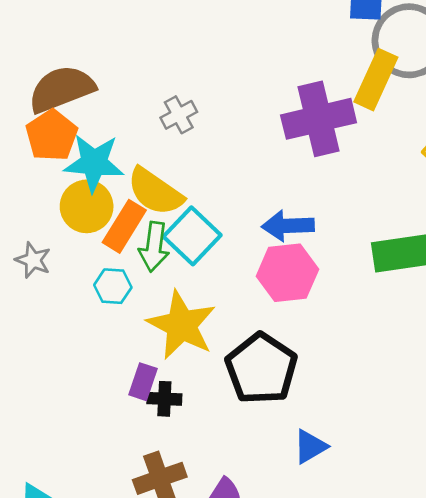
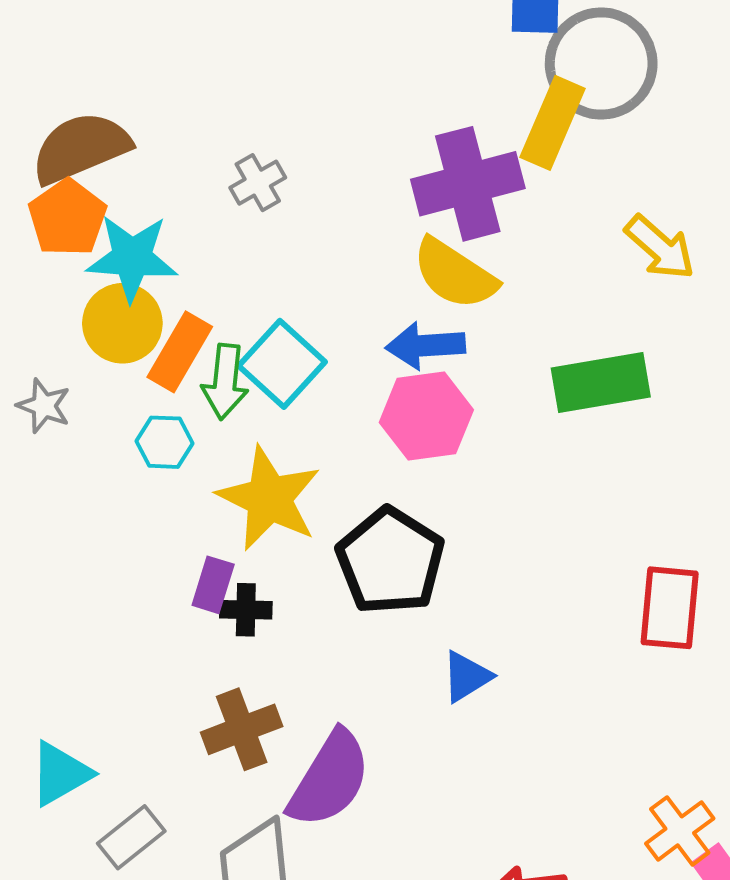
yellow semicircle: (155, 192) -> (455, 274), moved

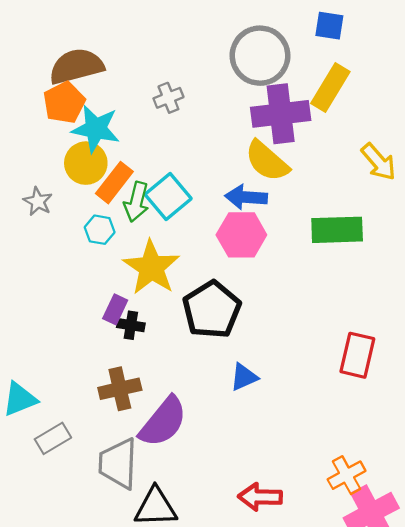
gray circle: (601, 64) -> (260, 56), moved

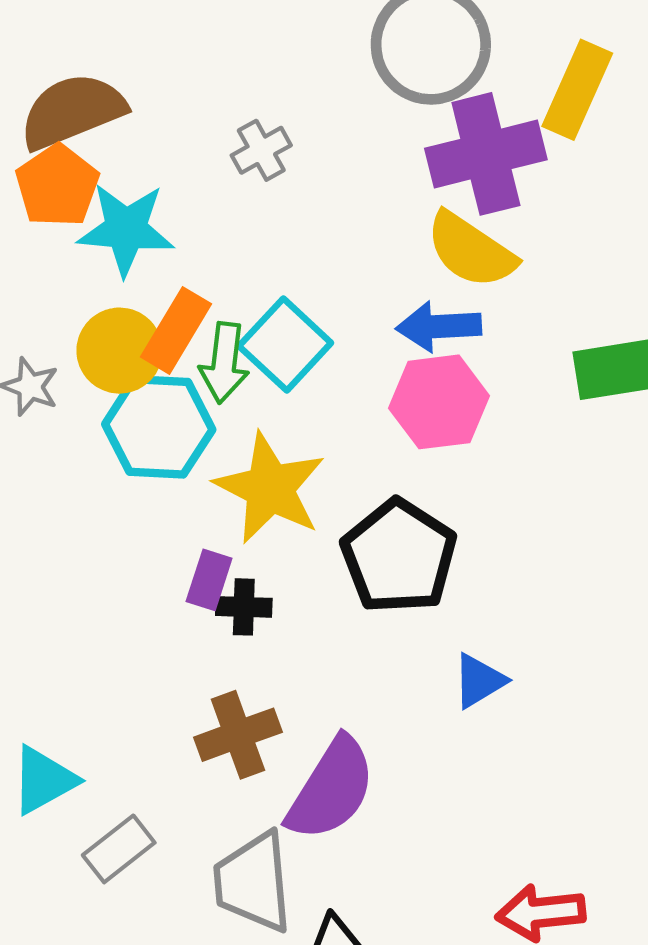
yellow circle: (86, 163) -> (120, 351), moved
cyan hexagon: (100, 230) -> (159, 427), size x1.8

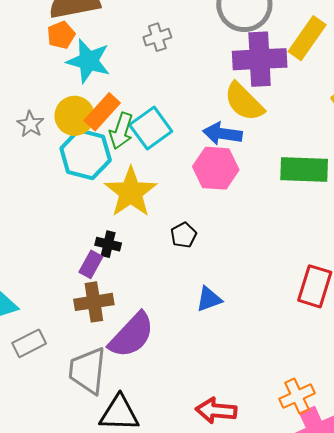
orange pentagon: (57, 186) -> (61, 35), size x0.7
black pentagon: (399, 556) -> (183, 235), size x0.5
purple rectangle: (209, 580) -> (91, 264), moved

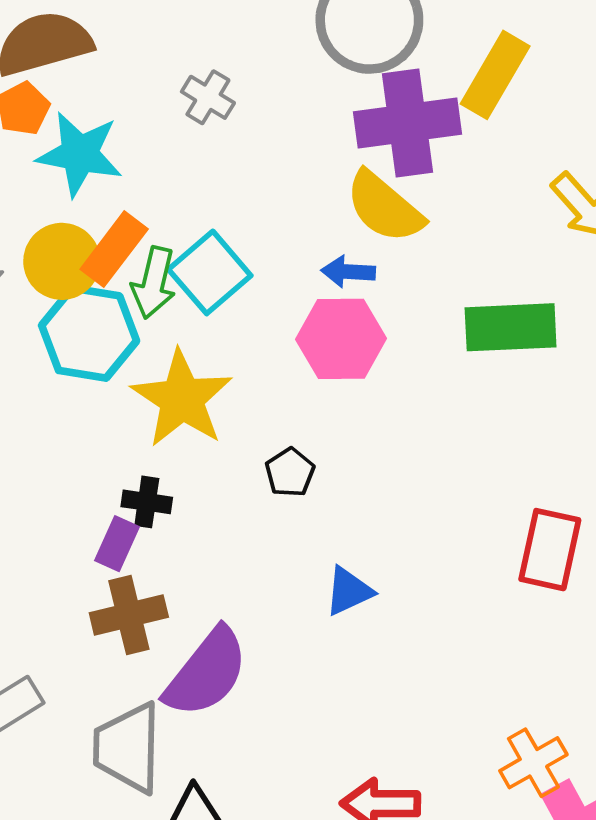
gray cross: (157, 37) -> (208, 97), turned -36
blue arrow: (222, 134) -> (348, 272), size x0.7

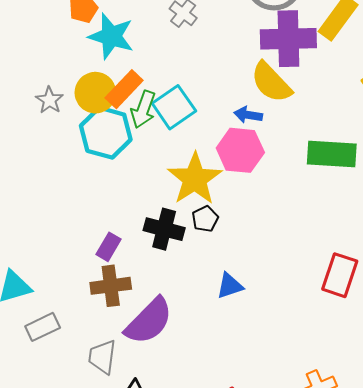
yellow star: (182, 399) -> (195, 179), moved
black cross: (147, 502) -> (164, 229), moved, size x1.5
gray trapezoid: (128, 748) -> (102, 357), size x0.7

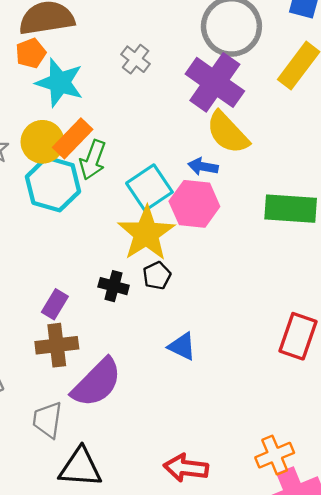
purple cross: (288, 39) -> (215, 82), moved, turned 36
cyan square: (174, 107) -> (149, 188), moved
black cross: (164, 229) -> (114, 286), size x0.7
blue triangle: (230, 286) -> (182, 346), turned 44

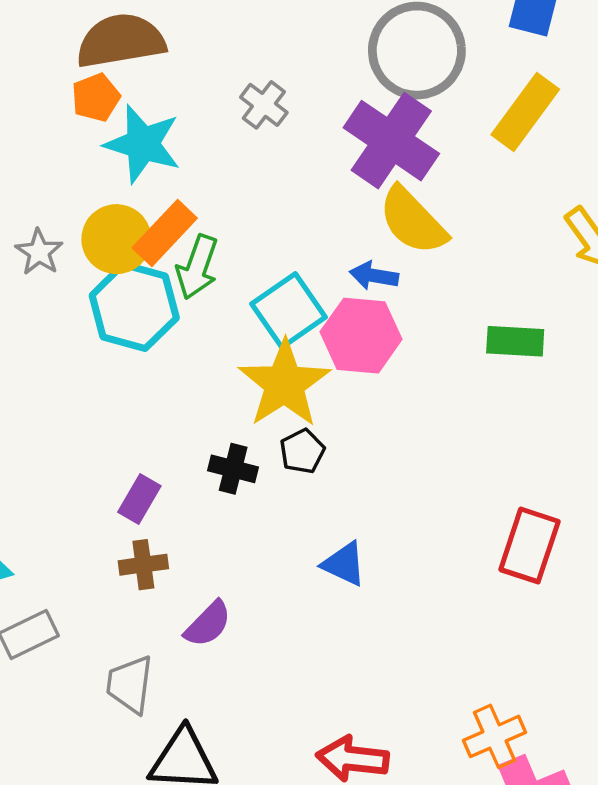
green rectangle: (291, 209) -> (515, 341), size x0.7
brown cross: (57, 345) -> (143, 565), size x0.7
purple semicircle: (97, 383) -> (208, 624), size x0.6

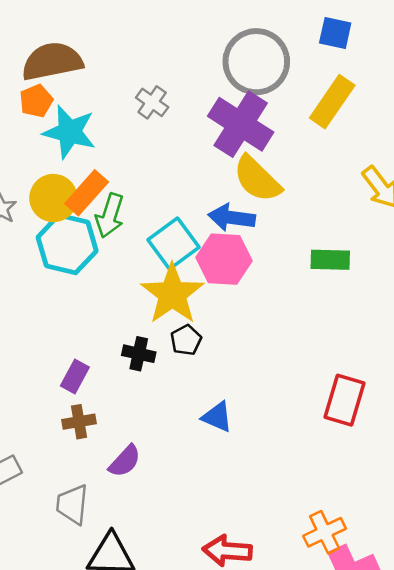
blue arrow: (374, 276) -> (232, 218), size x1.4

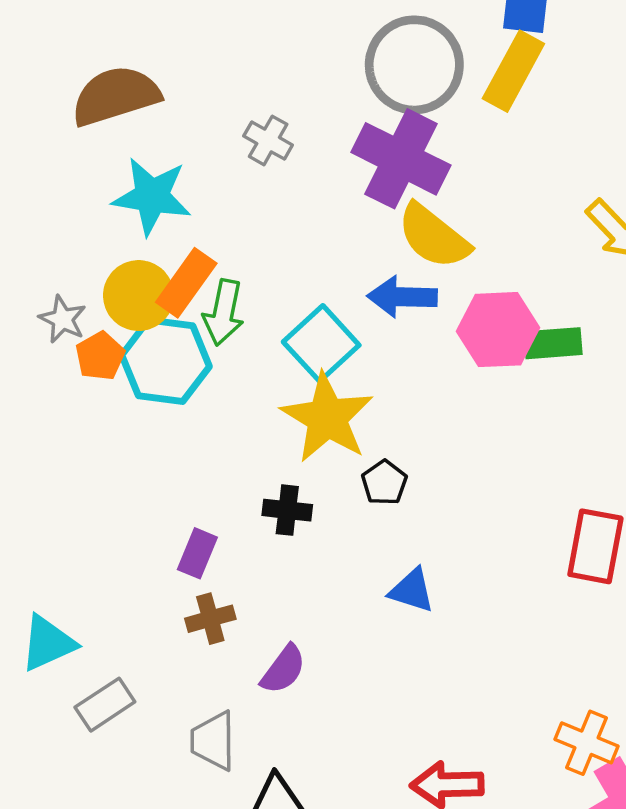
orange pentagon: (36, 101) -> (100, 356), moved
yellow rectangle: (332, 102) -> (513, 71), moved
pink hexagon: (224, 259) -> (498, 330), moved
black pentagon: (186, 340) -> (384, 483), moved
orange cross: (325, 532) -> (587, 743), turned -36

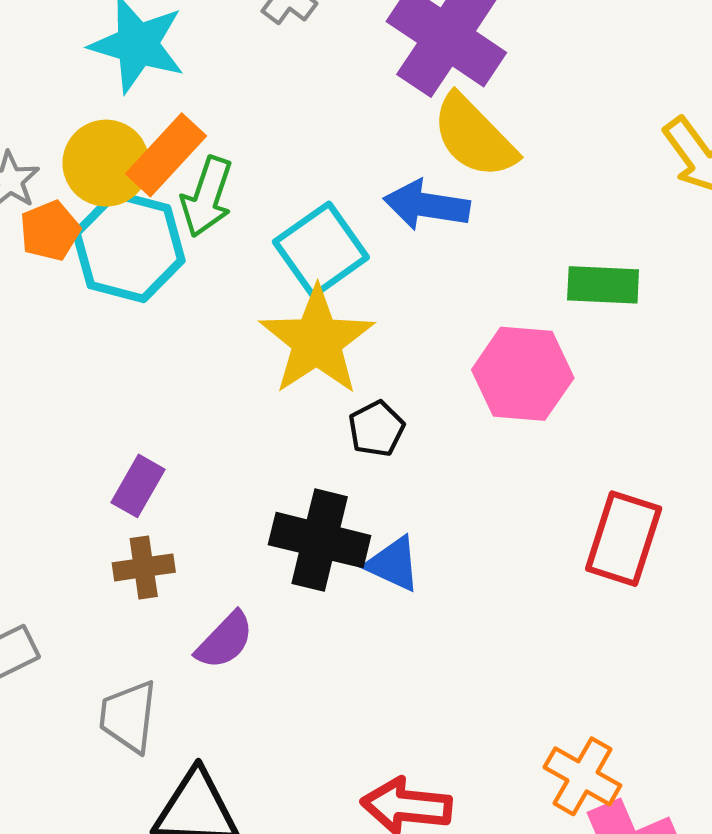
pink hexagon: (498, 330) -> (523, 374), moved
black cross: (287, 510) -> (320, 540), moved, size x1.6

